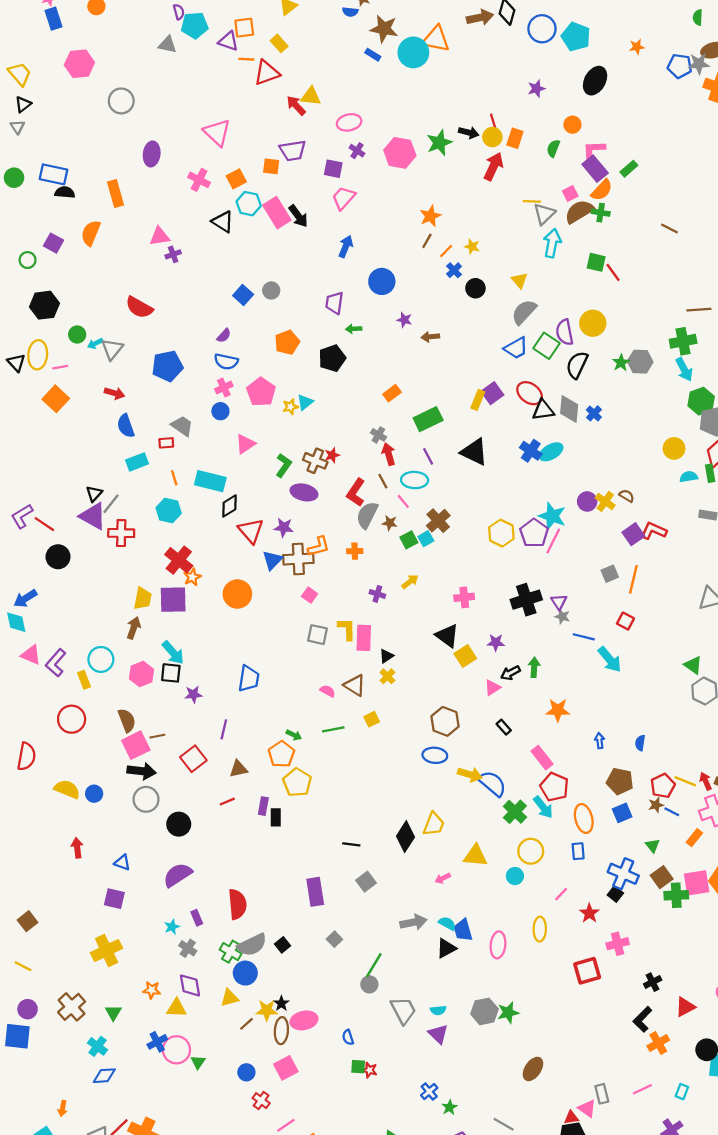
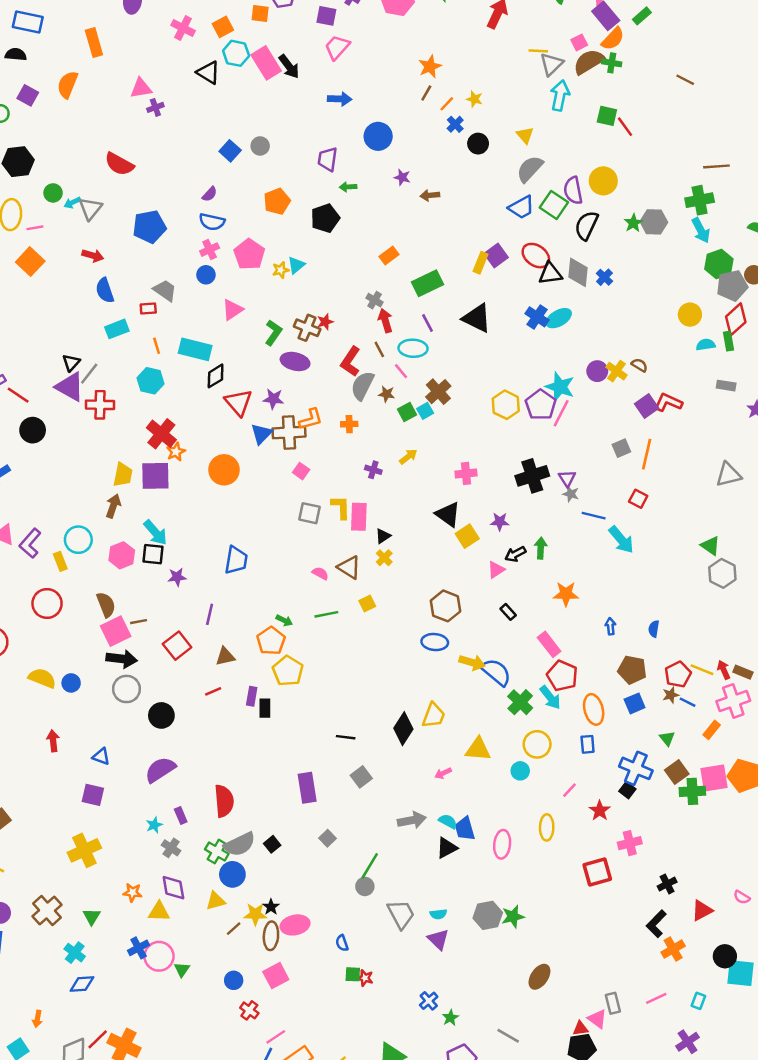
black semicircle: (65, 192) -> (16, 54), moved
blue arrow: (346, 246) -> (340, 99), turned 70

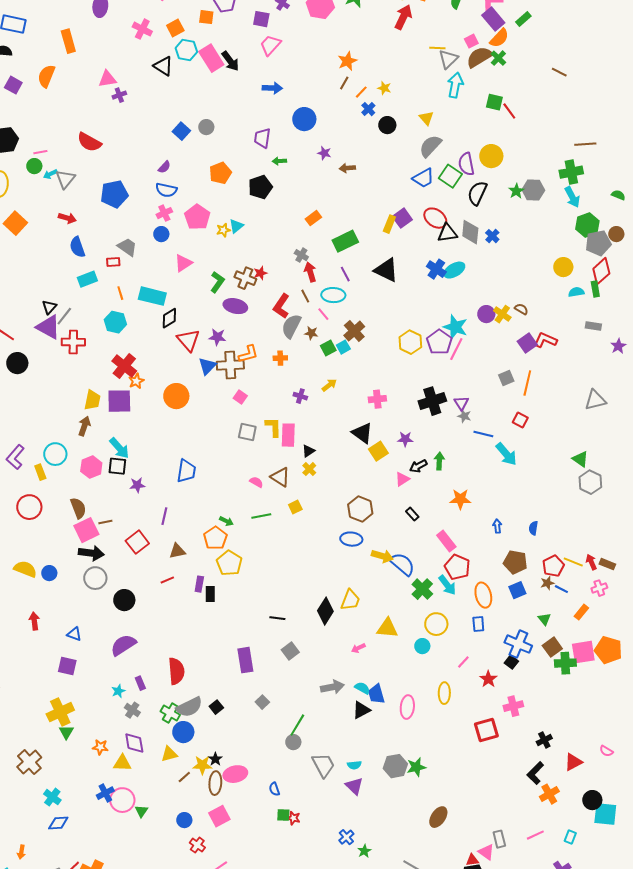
green cross: (612, 63) -> (498, 58), turned 35
pink line: (35, 228) -> (40, 152), moved
pink cross: (733, 701) -> (599, 588), size x0.6
green triangle: (92, 917) -> (66, 732), moved

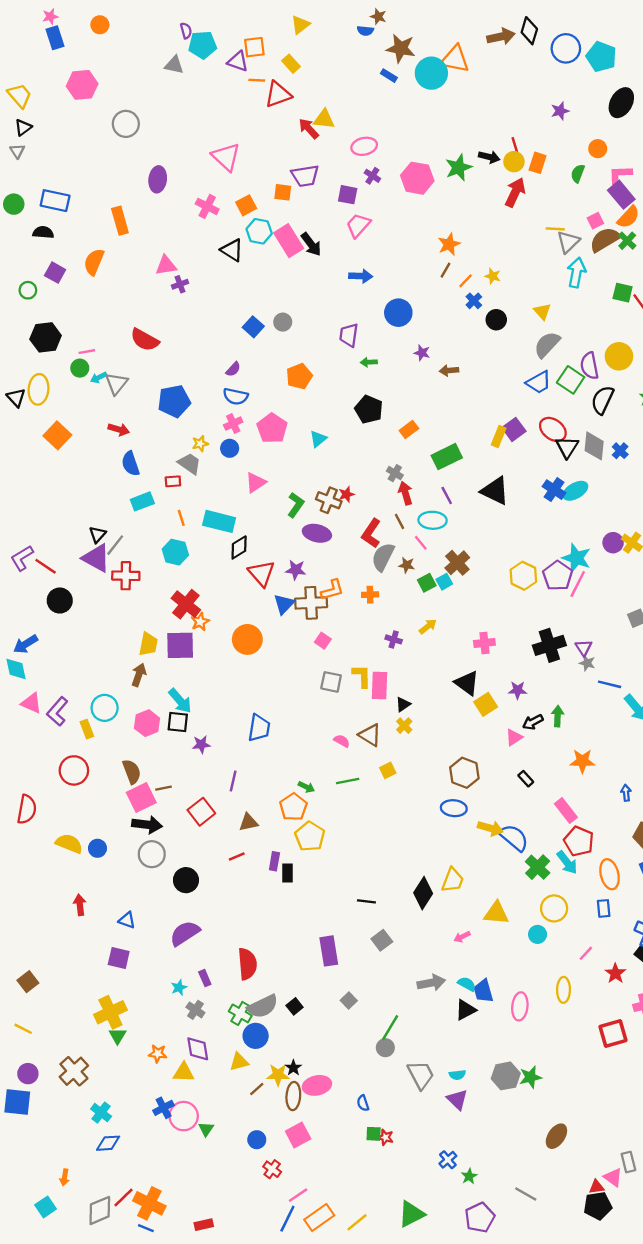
black pentagon: (260, 187) -> (369, 409), moved, turned -30
yellow star: (223, 230) -> (200, 444), moved
black triangle: (447, 233) -> (567, 447), turned -50

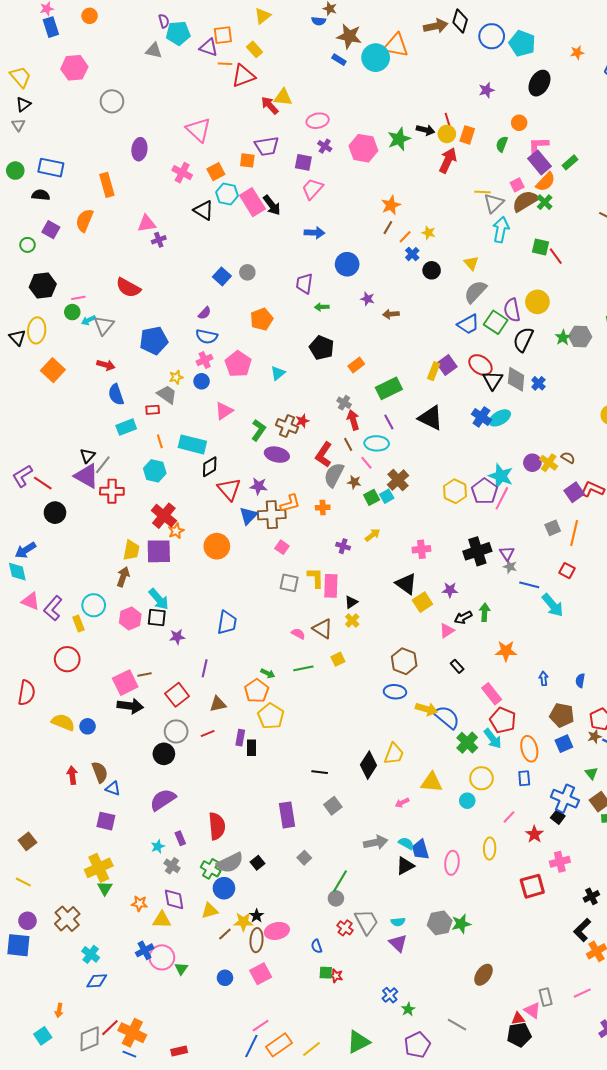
brown semicircle: (132, 772) -> (100, 772), moved
gray circle: (152, 854) -> (176, 731), moved
red cross: (272, 1169) -> (345, 928), moved

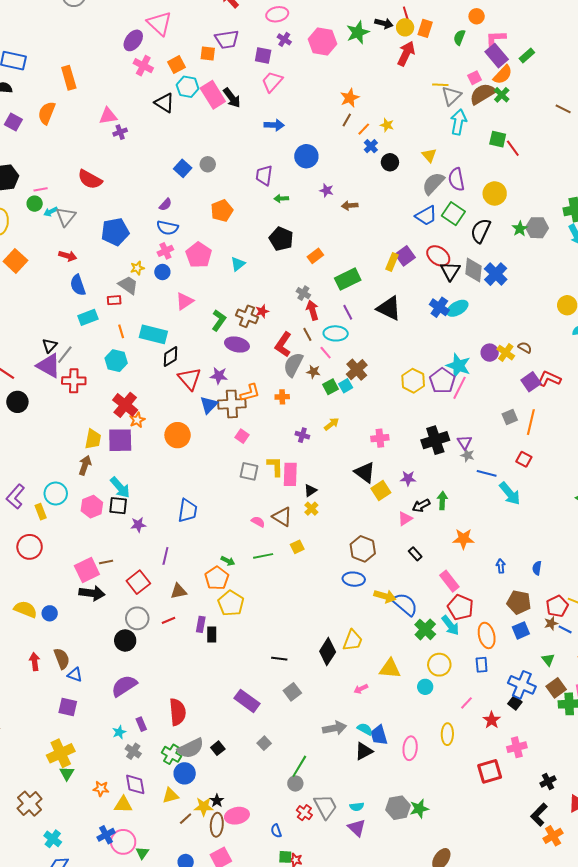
purple ellipse: (139, 149) -> (133, 40), moved, turned 30
purple semicircle: (512, 310) -> (456, 179), moved
blue cross: (538, 383) -> (496, 274), size x1.6
purple rectangle: (287, 815) -> (247, 701), turned -45

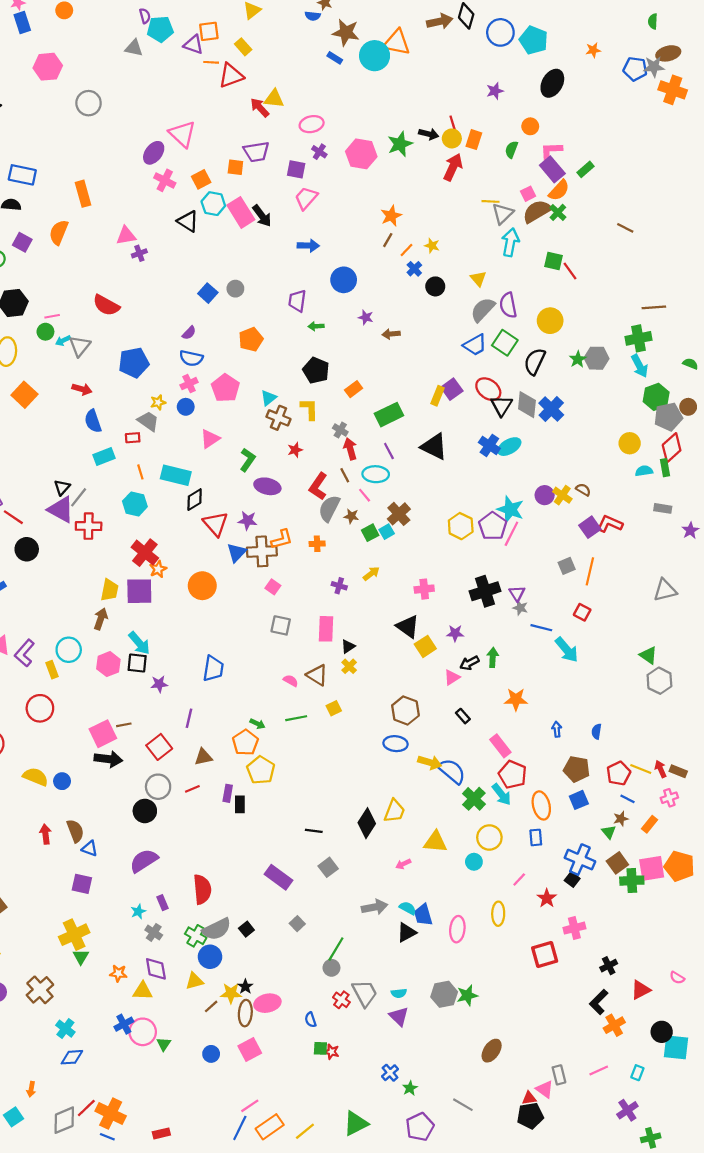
brown cross: (247, 316) -> (278, 418), moved
yellow L-shape: (275, 466) -> (309, 409), moved
brown star: (551, 623) -> (621, 819), moved

